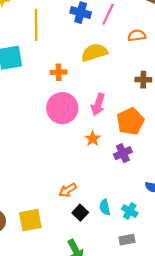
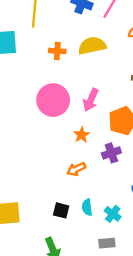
orange cross: (59, 72) -> (57, 51), moved
orange arrow: (68, 190) -> (76, 169), moved
black square: (80, 213) -> (61, 210), turned -35

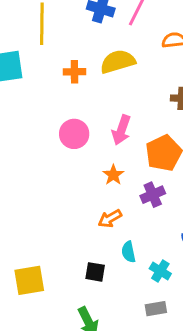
pink circle: (53, 100) -> (74, 134), size x0.7
cyan semicircle: (87, 207) -> (129, 252), moved

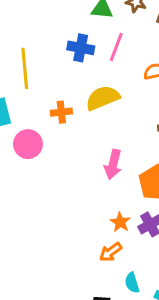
pink circle: (74, 134) -> (28, 144), moved
orange star: (113, 175) -> (120, 222), moved

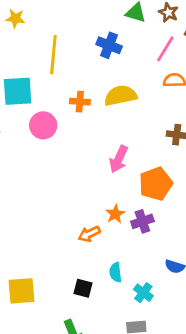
pink line: (116, 47) -> (165, 49), moved
orange arrow: (111, 252) -> (89, 234), moved

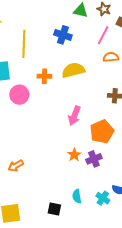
orange arrow: (89, 234) -> (16, 166), moved
cyan cross: (143, 293) -> (103, 198), moved

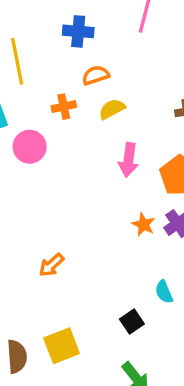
orange semicircle: (111, 57) -> (96, 75), moved
yellow semicircle: (73, 70) -> (112, 109), moved, size x0.7
black square: (54, 209) -> (132, 322), turned -32

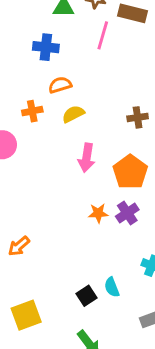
orange star: (144, 224) -> (98, 213), turned -30
cyan semicircle: (164, 292) -> (112, 287), moved

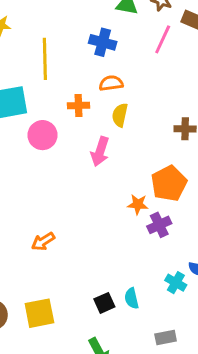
yellow semicircle: (73, 114) -> (120, 115), turned -60
pink arrow: (87, 158) -> (100, 152), moved
orange star: (98, 213) -> (138, 204), moved

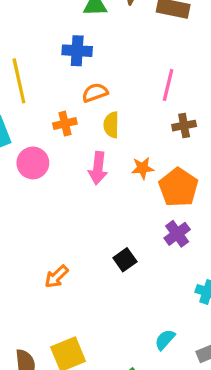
pink line: (163, 39) -> (168, 85), moved
orange star: (138, 204) -> (143, 168), moved
cyan semicircle: (132, 298) -> (165, 340), moved, turned 66
black square: (104, 303) -> (125, 260), moved

